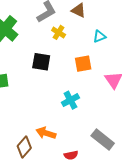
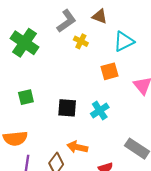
cyan triangle: (99, 36) -> (124, 41), size x1.5
black square: (41, 62) -> (67, 108), moved

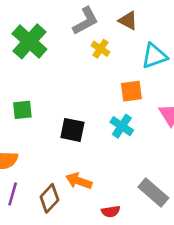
cyan cross: (100, 111) -> (122, 126), moved, turned -30

